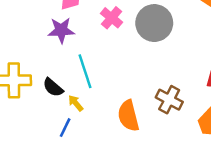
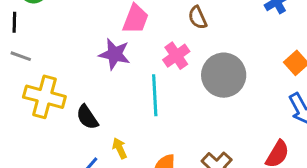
cyan line: (85, 71) -> (155, 95), moved
yellow arrow: (76, 103) -> (120, 148), moved

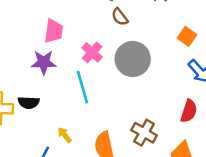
brown semicircle: (198, 18) -> (120, 17), moved
black semicircle: (87, 117) -> (29, 103), moved, turned -40

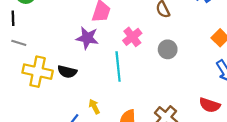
gray circle: (133, 59) -> (168, 49), size x0.6
red semicircle: (189, 111) -> (210, 105), turned 80

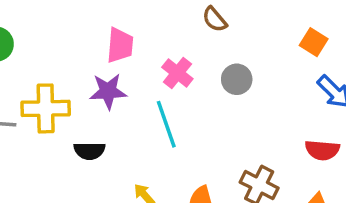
yellow cross: (38, 72) -> (46, 108), moved

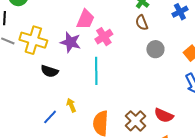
pink cross: (177, 73) -> (104, 37), moved
gray circle: (237, 79) -> (155, 49), moved
red semicircle: (322, 150) -> (164, 115), moved

